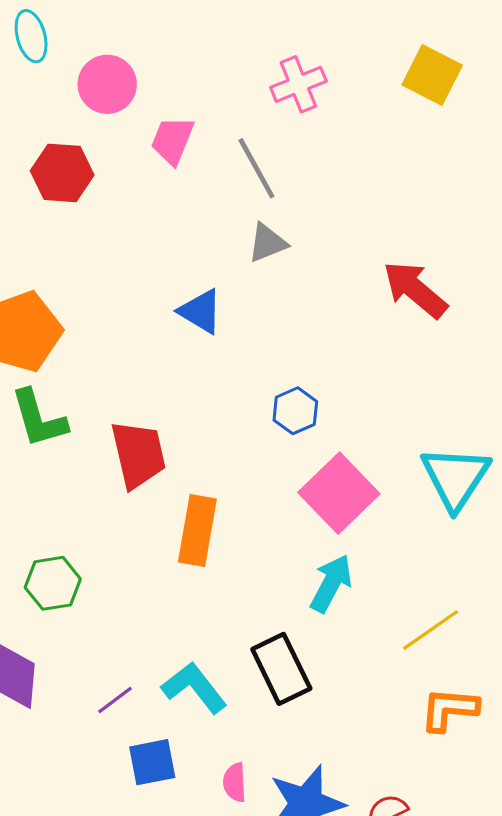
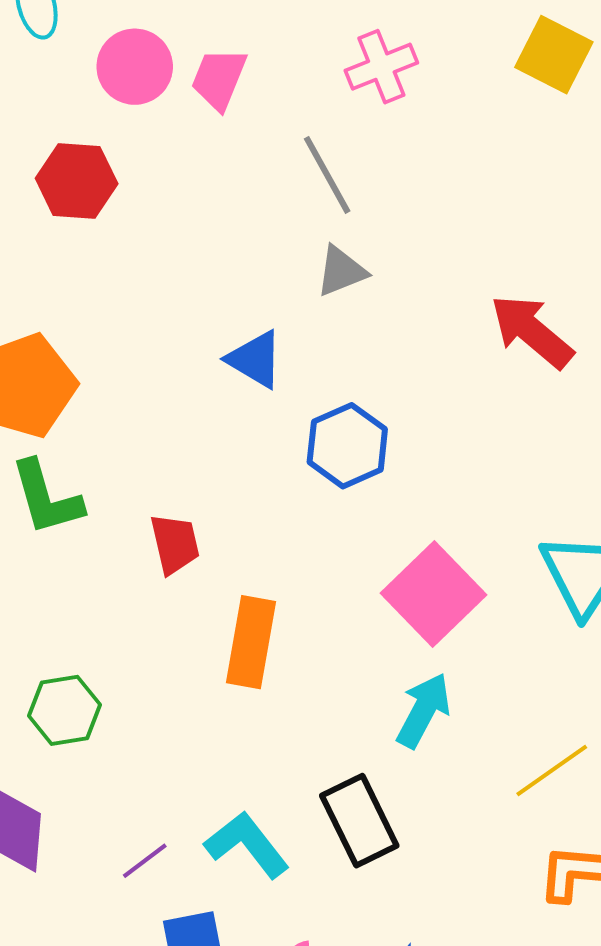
pink trapezoid: (173, 140) -> (219, 79), moved
blue hexagon: (295, 411) -> (347, 446), moved, size x1.4
red trapezoid: (138, 454) -> (175, 544), size x0.7

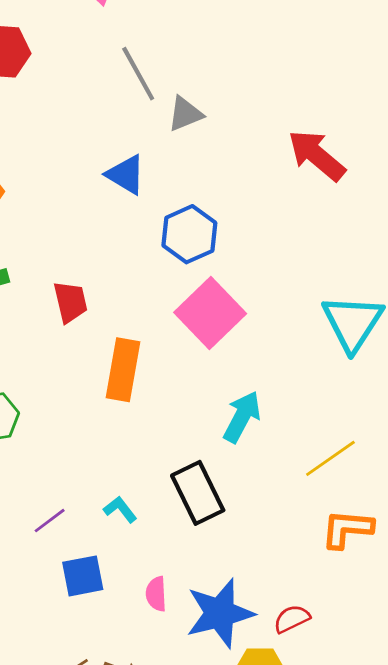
gray line: (327, 175) -> (138, 74), moved
pink square: (433, 594) -> (210, 313), moved
cyan L-shape: (247, 845) -> (120, 509), size x0.6

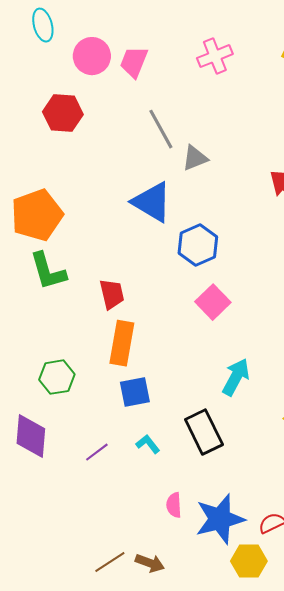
blue triangle: (126, 175) -> (152, 202), size x1.4
pink square: (210, 313) -> (213, 302), size x0.7
orange rectangle: (123, 370) -> (122, 343), moved
blue square: (83, 576) -> (135, 392), moved

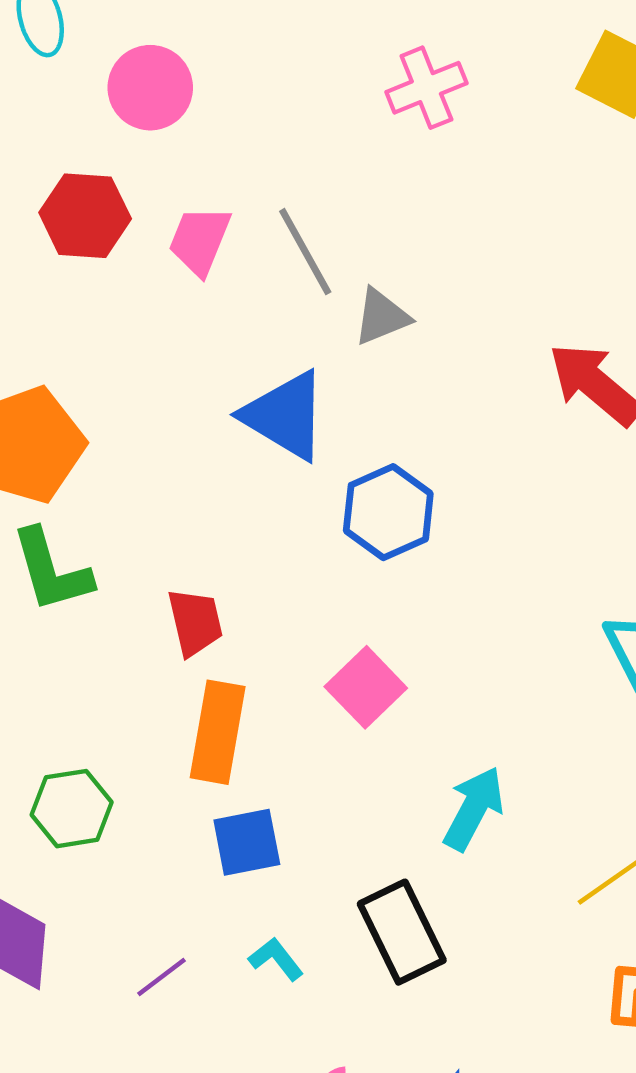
pink trapezoid: (134, 62) -> (200, 240), moved
pink square: (213, 302) -> (366, 687), moved

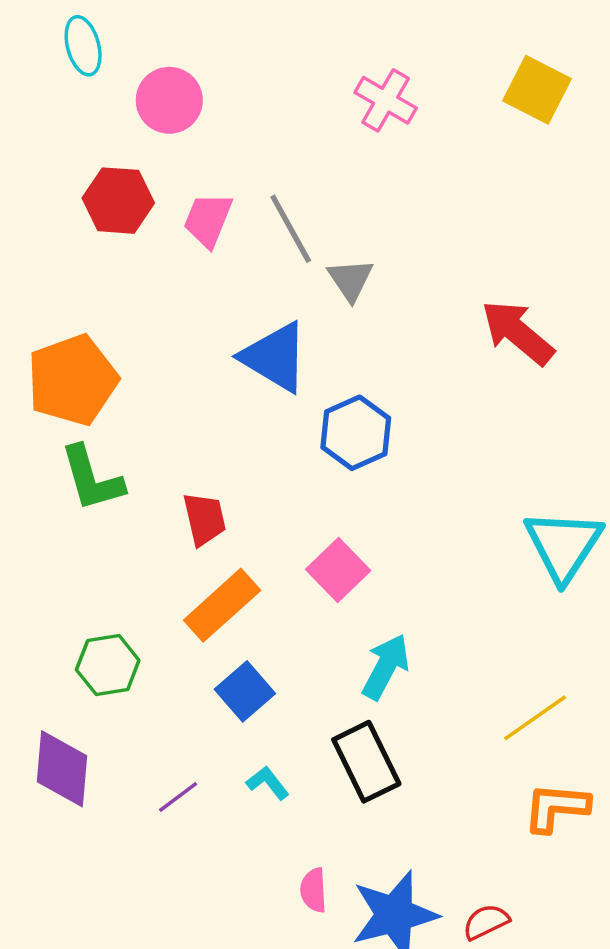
pink cross: (426, 88) -> (386, 100), turned -38
gray triangle: (382, 317) -> (350, 280), turned -42
orange rectangle: (218, 732) -> (222, 605), turned 38
cyan arrow: (474, 809) -> (386, 667), moved
blue square: (247, 842) -> (245, 691), turned -30

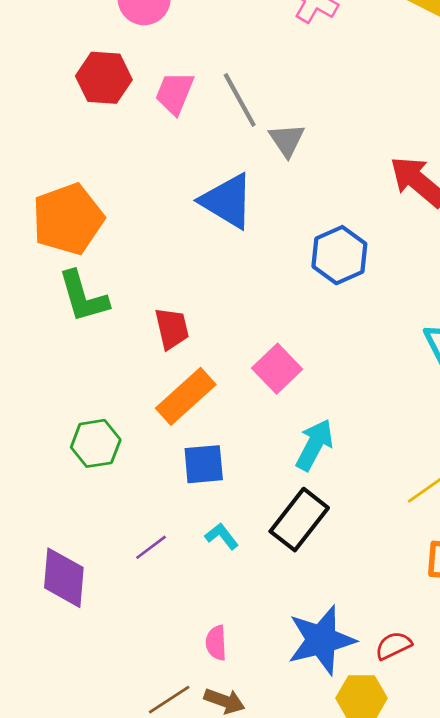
blue hexagon: (356, 433) -> (339, 255), moved
blue square: (245, 691) -> (204, 464), turned 36
black rectangle: (366, 762) -> (299, 520), turned 64
purple diamond: (62, 769) -> (64, 578), moved
pink semicircle: (314, 890) -> (216, 643), moved

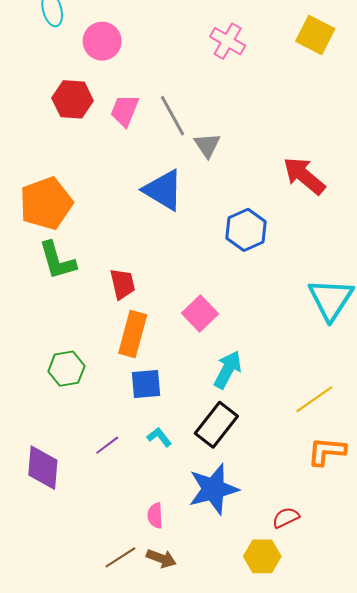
orange rectangle: (186, 396) -> (133, 334), turned -33
blue star: (321, 640) -> (213, 489), moved

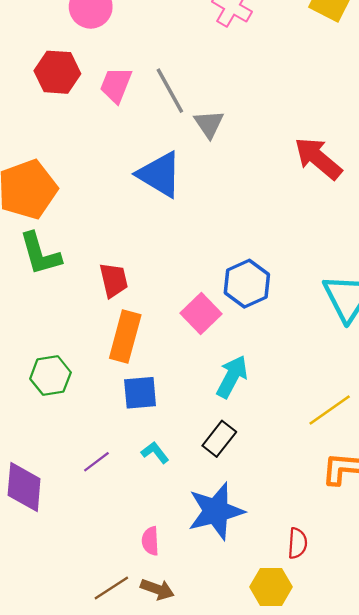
blue hexagon: (246, 230) -> (247, 284), moved
black rectangle: (216, 425) -> (219, 439), size x0.7
red semicircle: (286, 518) -> (297, 543), turned 120

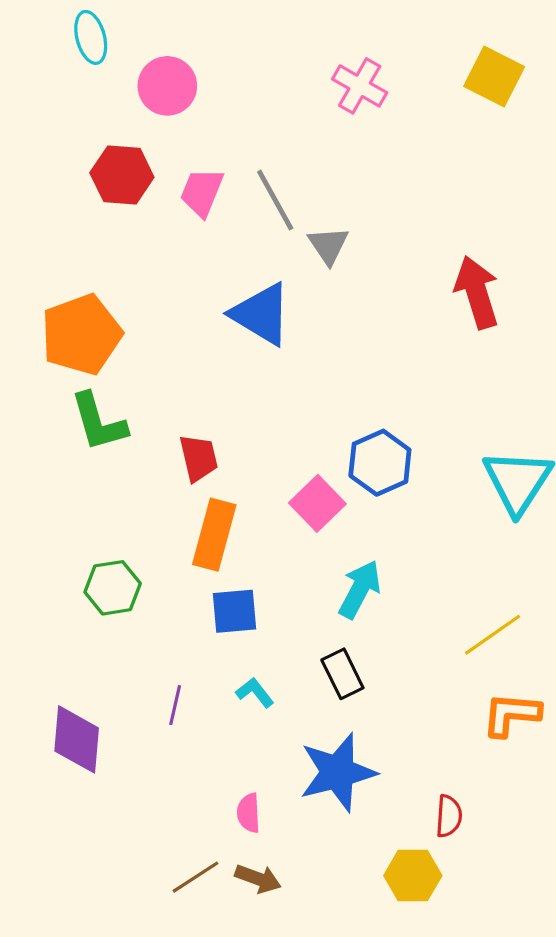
red arrow: (318, 158) -> (477, 292), turned 33
black rectangle: (219, 439) -> (342, 674), turned -64
purple line: (96, 462) -> (175, 705), turned -40

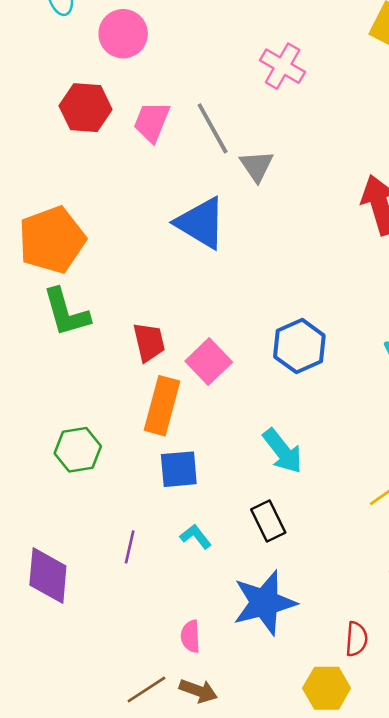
pink cross: (360, 86) -> (283, 66), moved
pink square: (317, 503) -> (209, 362), moved
cyan arrow: (360, 589) -> (283, 451), turned 114

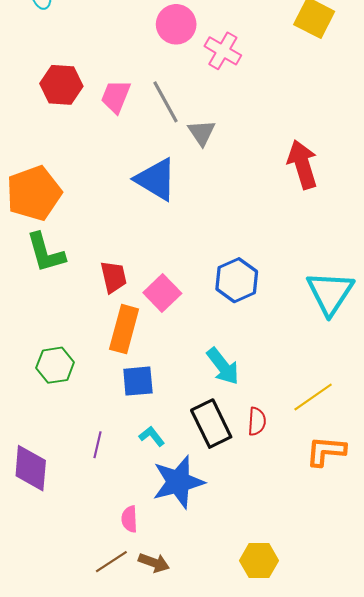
pink circle: (123, 34) -> (176, 24), moved
black rectangle: (268, 521) -> (211, 424), size x1.4
blue star: (264, 603) -> (178, 482), moved
pink semicircle: (191, 636) -> (129, 519), moved
red semicircle: (356, 639) -> (257, 421), moved

